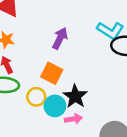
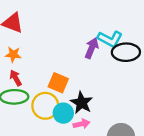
purple arrow: (60, 38) -> (92, 48), moved
yellow circle: (36, 97) -> (45, 106), size x1.5

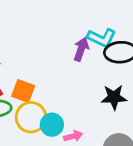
orange square: (58, 83) -> (23, 91), moved
black star: (82, 103) -> (114, 97), moved, turned -30

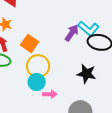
orange square: (23, 91) -> (30, 43), moved
yellow circle: (31, 117) -> (38, 66), moved

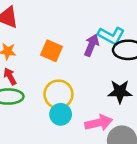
orange square: (30, 43) -> (52, 51), moved
pink arrow: (50, 94) -> (99, 123), moved, size x1.5

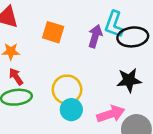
cyan L-shape: (111, 36) -> (114, 24), turned 88
orange square: (52, 51) -> (53, 32), moved

